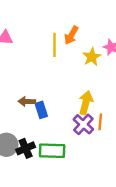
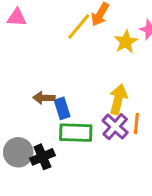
yellow line: (54, 45) -> (79, 27), turned 40
green rectangle: (52, 151) -> (76, 133), moved

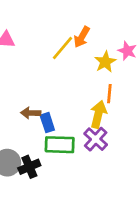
orange line: (136, 124) -> (109, 94), moved

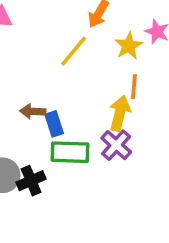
yellow line: (62, 48) -> (74, 51), moved

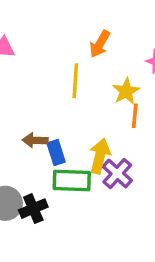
yellow star: (129, 46) -> (126, 91), moved
yellow line: (74, 51) -> (75, 81), turned -36
yellow arrow: (120, 113) -> (100, 156), moved

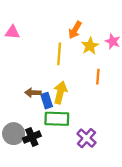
yellow star: (126, 91) -> (90, 46), moved
yellow arrow: (100, 156) -> (60, 93), moved
purple cross: (117, 174) -> (86, 138), moved

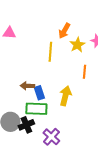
yellow arrow: (60, 93) -> (65, 96), moved
green rectangle: (57, 119) -> (36, 109), moved
purple cross: (86, 138) -> (51, 137), moved

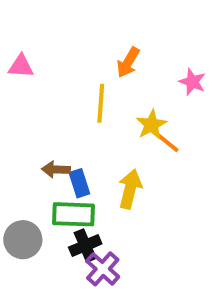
yellow star: (77, 45) -> (151, 125), moved
orange line: (84, 72) -> (167, 142), turned -56
black cross: (26, 125) -> (85, 246), moved

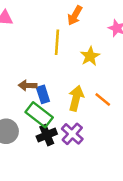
orange line: (167, 142) -> (103, 99), moved
green rectangle: (73, 214) -> (39, 115), turned 36
purple cross: (103, 269) -> (72, 134), moved

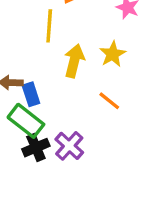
yellow star: (90, 56) -> (113, 54), moved
yellow arrow: (76, 98) -> (74, 61), moved

